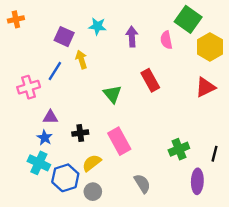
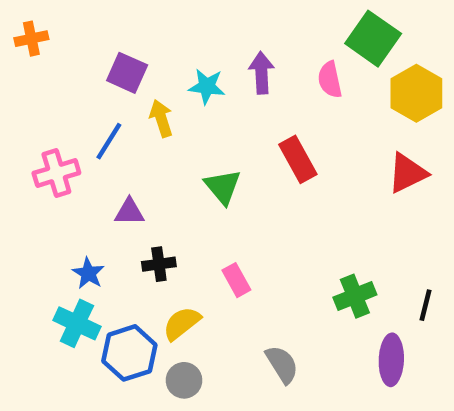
cyan star: (97, 26) -> (207, 86), moved
purple triangle: (50, 117) -> (129, 212), moved
pink rectangle: (119, 141) -> (236, 280), size x0.6

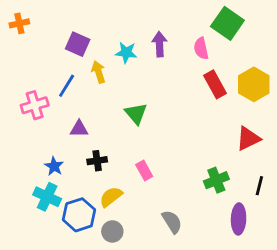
yellow hexagon: (416, 93) -> (254, 84), moved
red rectangle: (298, 159) -> (215, 84), moved
red triangle: (407, 173) -> (248, 139), moved

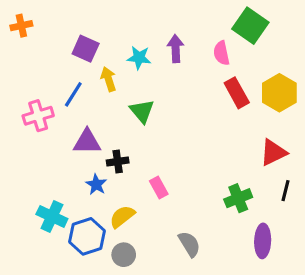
green triangle: (136, 114) -> (142, 111), moved
purple triangle: (79, 129) -> (87, 142), size x1.4
black cross: (97, 161) -> (118, 162), moved
blue star: (54, 166) -> (96, 184), moved
black line: (259, 186) -> (286, 191), moved

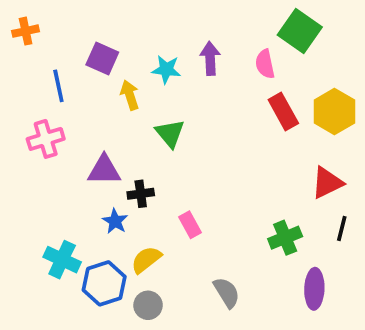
blue line: (73, 94) -> (58, 86), moved, turned -44

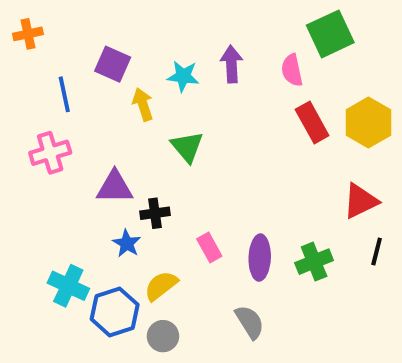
green square: (300, 31) -> (330, 34), turned 30
purple ellipse: (314, 289) -> (260, 258), moved

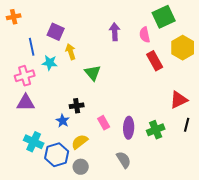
cyan star: (183, 76) -> (50, 63), moved
yellow hexagon: (368, 123) -> (183, 48), moved
purple triangle: (115, 187) -> (26, 103), moved

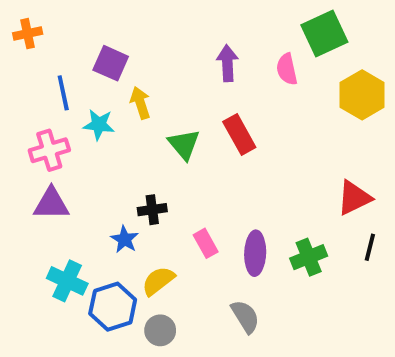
red rectangle: (155, 61) -> (239, 134), moved

